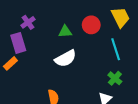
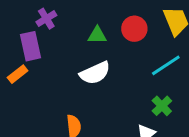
cyan line: (116, 49) -> (166, 65), turned 70

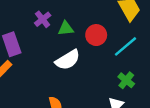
purple cross: (46, 19) -> (43, 19), moved
red circle: (134, 29) -> (96, 35), moved

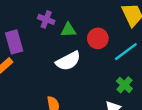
purple cross: (43, 19) -> (46, 19), turned -35

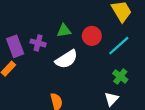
purple cross: (46, 19) -> (38, 43), moved

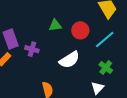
purple cross: (38, 43) -> (32, 49), moved
white semicircle: (66, 59) -> (69, 60), moved

